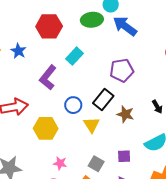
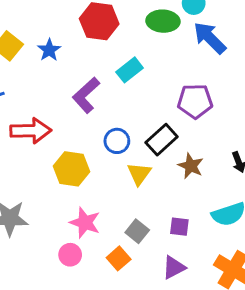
pink star: (60, 163) -> (85, 223), size x1.5

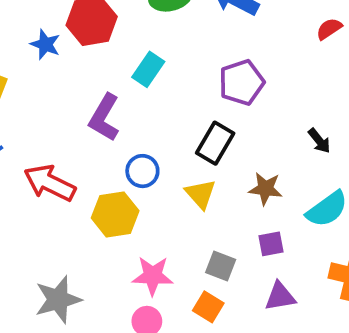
blue star: (49, 50) -> (45, 44), moved
red arrow: (31, 131) -> (50, 183), turned -135
blue circle: (117, 141) -> (142, 171), moved
brown star: (191, 166) -> (265, 189), moved
purple triangle: (174, 267) -> (280, 297), turned 35

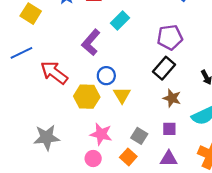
black rectangle: (215, 143) -> (164, 68), moved
yellow triangle: (201, 194) -> (122, 95), moved

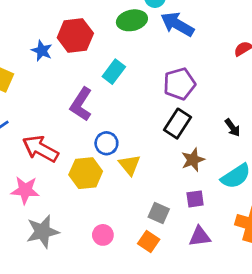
brown star: (172, 98) -> (193, 160), turned -30
pink star: (101, 134) -> (25, 190), moved
pink circle: (93, 159) -> (103, 235), moved

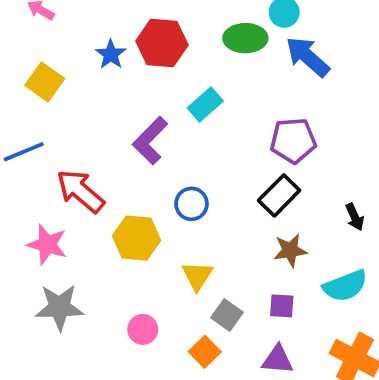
blue circle: (106, 143) -> (191, 204), moved
yellow triangle: (130, 165) -> (197, 276), moved

